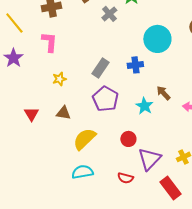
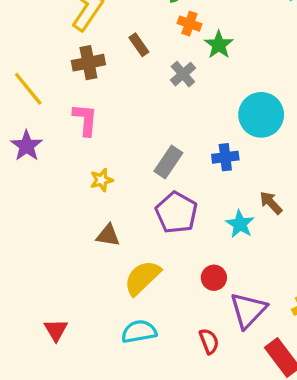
red triangle: (31, 114) -> (56, 330), moved
red semicircle: (125, 178) -> (209, 341), turned -126

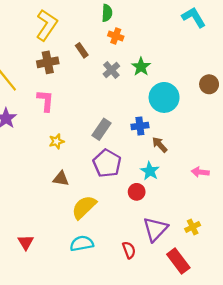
green star: (219, 45) -> (141, 67), moved
brown arrow: (271, 203) -> (160, 145), moved
red circle: (214, 278) -> (137, 192), moved

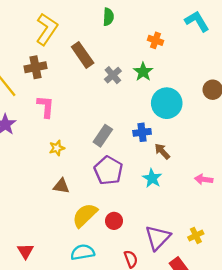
orange cross: (116, 36) -> (155, 40), moved
brown rectangle: (82, 50) -> (83, 55), size x1.6
brown cross: (48, 62) -> (36, 67), moved
red circle: (137, 192) -> (114, 221), moved

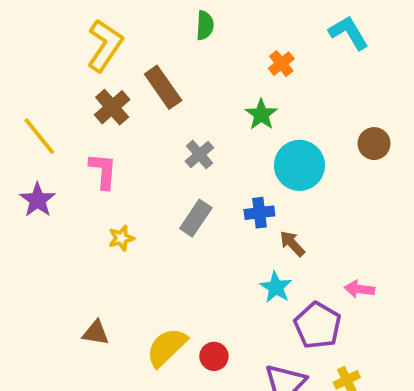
orange cross: (155, 40) -> (281, 64), turned 32
brown cross: (36, 67) -> (112, 107), moved, turned -30
gray cross: (113, 75) -> (199, 154), moved
purple pentagon: (108, 170) -> (318, 325), moved
brown triangle: (61, 186) -> (96, 333), moved

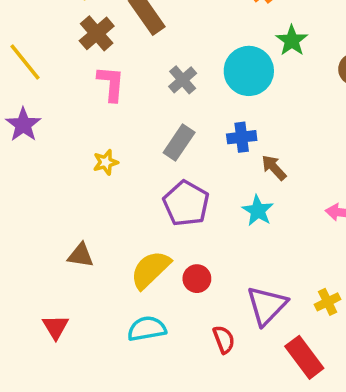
green star: (261, 114) -> (292, 41), moved
cyan circle: (299, 165) -> (249, 71), moved
pink L-shape: (103, 171) -> (111, 84), moved
purple pentagon: (318, 325) -> (186, 203), moved

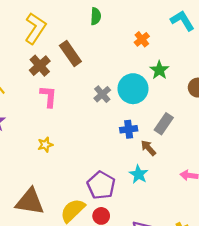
gray cross: (183, 80) -> (102, 94), moved
gray rectangle: (179, 143) -> (164, 124), moved
purple pentagon: (186, 203) -> (101, 185), moved
brown triangle: (81, 255) -> (30, 202), size x1.8

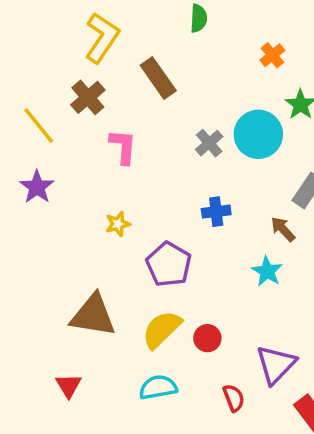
brown cross: (40, 66) -> (88, 97), moved
blue cross: (129, 129) -> (216, 212), moved
purple pentagon: (101, 185) -> (169, 264), moved

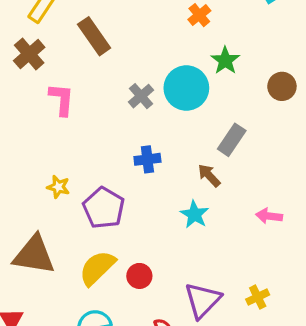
yellow star: (118, 224) -> (58, 187), moved, turned 30

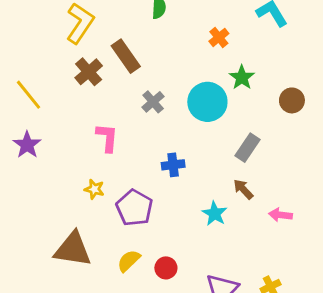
brown cross: (29, 54) -> (89, 72), moved
gray cross: (141, 96) -> (153, 102), moved
pink L-shape: (62, 99) -> (107, 138), moved
brown arrow: (209, 176) -> (243, 189), moved
yellow semicircle: (97, 268) -> (129, 261), size x0.7

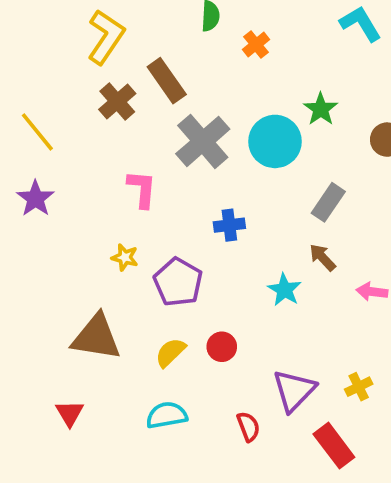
orange cross: (219, 37) -> (256, 44), moved
gray cross: (153, 102) -> (203, 141), size x1.8
red circle: (166, 268) -> (222, 347), moved

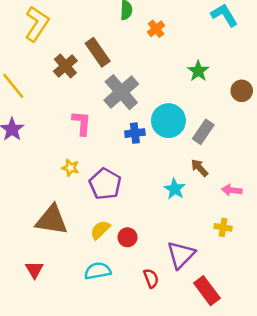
yellow L-shape: (106, 37) -> (37, 24), moved
cyan circle: (275, 141) -> (168, 121), moved
blue cross: (229, 225) -> (135, 133), moved
red circle: (222, 347) -> (127, 237), moved
yellow cross: (359, 387) -> (223, 227), moved, turned 35

